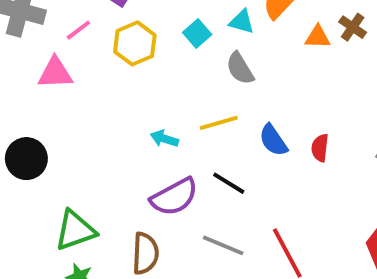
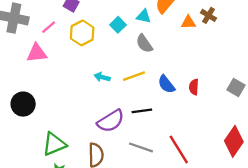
cyan arrow: (164, 139) -> (102, 77), moved
black line: (229, 183) -> (142, 111), turned -36

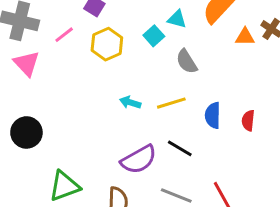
cyan triangle: (144, 16) -> (177, 19), moved
pink triangle: (37, 53) -> (27, 63), moved, turned 50
blue semicircle: (166, 84) -> (213, 115), turned 36
black line: (142, 111) -> (180, 148), turned 36

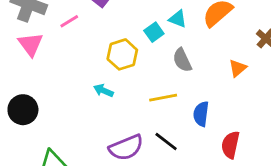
orange triangle: (245, 37) -> (238, 68), moved, turned -48
yellow hexagon: (107, 44) -> (122, 54), moved
cyan arrow: (130, 102) -> (103, 91), moved
red semicircle: (248, 121) -> (230, 145), moved, size x1.4

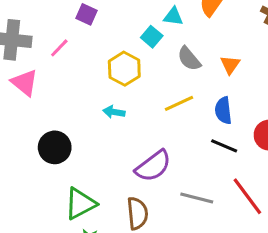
orange triangle: (238, 68) -> (230, 65), moved
black circle: (23, 110) -> (55, 147), moved
black line: (166, 141) -> (224, 146), moved

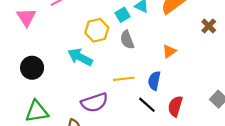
gray semicircle: (189, 59) -> (127, 40), moved
yellow line: (179, 103) -> (124, 79), moved
cyan arrow: (114, 112) -> (80, 57), size x1.6

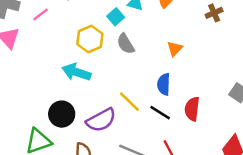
brown cross: (209, 26) -> (214, 13), turned 32
black circle: (32, 68) -> (62, 114), moved
yellow line: (124, 79) -> (129, 102), moved, turned 60

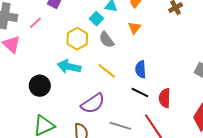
orange triangle: (175, 49) -> (134, 28), moved
yellow line: (129, 102) -> (107, 71), moved
red semicircle: (192, 109) -> (165, 98), moved
black circle: (62, 114) -> (40, 86), moved

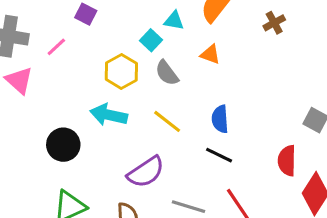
orange triangle: (134, 28) -> (210, 54), turned -48
red semicircle: (165, 98) -> (287, 161), moved

